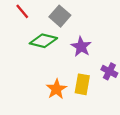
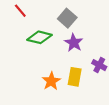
gray square: (60, 16) -> (67, 18), moved

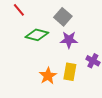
purple star: (74, 43) -> (69, 40), turned -30

